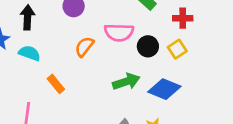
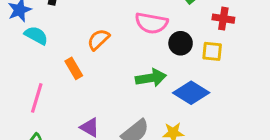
orange semicircle: (84, 47) -> (98, 39), moved
yellow square: (177, 49) -> (212, 51), turned 30
cyan semicircle: (29, 53) -> (36, 35), moved

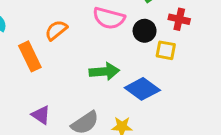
black circle: (181, 43) -> (145, 31), moved
orange rectangle: (74, 68) -> (30, 56), size x1.4

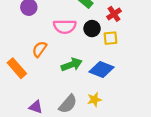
red cross: (179, 19) -> (114, 14), turned -32
orange semicircle: (56, 30) -> (39, 49), moved

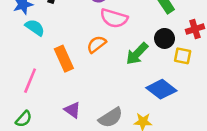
pink semicircle: (65, 27) -> (114, 18), moved
green arrow: (72, 65) -> (137, 54), moved, turned 138

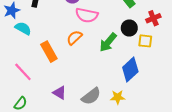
pink line: (30, 81) -> (23, 72), turned -60
blue diamond: (161, 89) -> (130, 69), turned -75

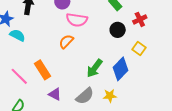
yellow square: (145, 41) -> (139, 48), moved, turned 32
green arrow: (108, 42) -> (95, 68), moved
orange rectangle: (49, 52) -> (42, 70), moved

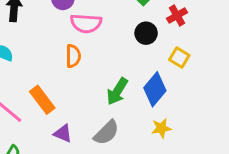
orange semicircle: (66, 42) -> (73, 56), turned 140
yellow star: (110, 96) -> (161, 128), moved

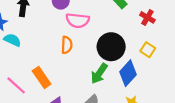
red cross: (177, 16) -> (147, 17), turned -32
black circle: (146, 33) -> (111, 47), moved, size x1.6

